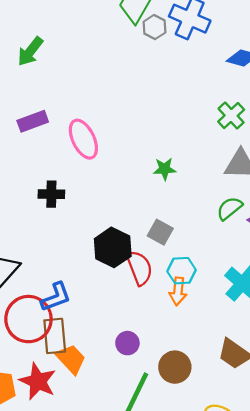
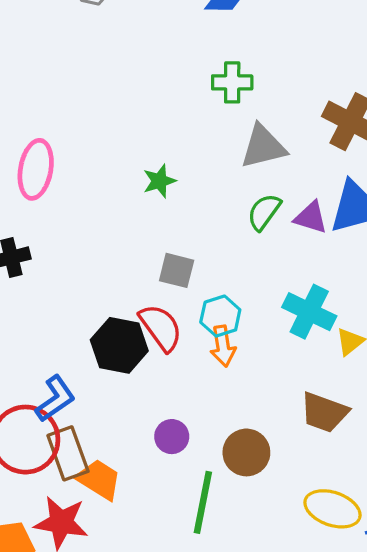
green cross: (231, 116) -> (232, 82), turned -32
pink ellipse: (83, 139) -> (36, 169), turned 51
black hexagon: (113, 247) -> (119, 345), moved

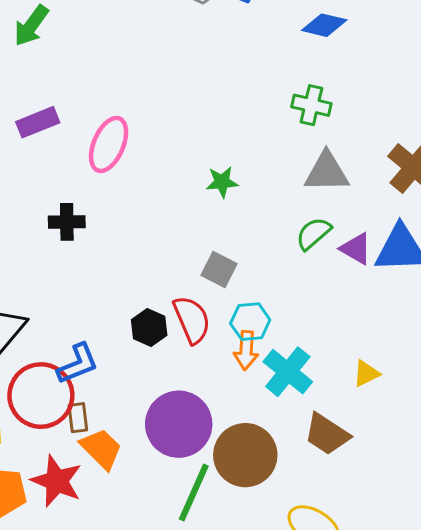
cyan cross: (309, 312) -> (288, 372), moved
black hexagon: (119, 345) -> (149, 327), size x0.7
purple circle: (172, 437) -> (179, 424), size x2.0
brown circle: (246, 452) -> (245, 455), size x1.4
brown rectangle: (68, 453) -> (78, 418), size x0.6

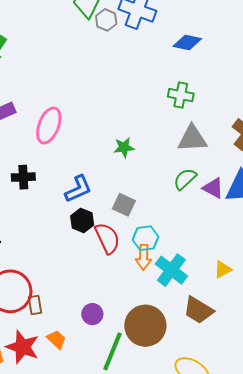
black hexagon: (149, 327) -> (82, 220), moved
blue L-shape: (78, 364) -> (78, 189), moved
purple circle: (179, 424) -> (92, 314), moved, size x0.5
orange trapezoid: (101, 449) -> (56, 339), moved, size x0.7

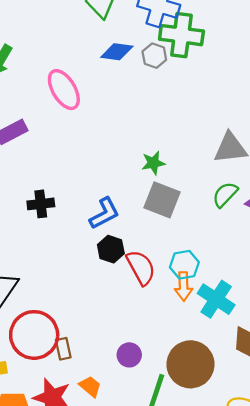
gray hexagon: (106, 20) -> (154, 56), moved
blue diamond: (187, 43) -> (117, 52), moved
green cross: (181, 95) -> (181, 35), moved, size x1.5
pink ellipse: (49, 125) -> (64, 90), moved, turned -48
gray square: (124, 205) -> (162, 200), moved, size x1.4

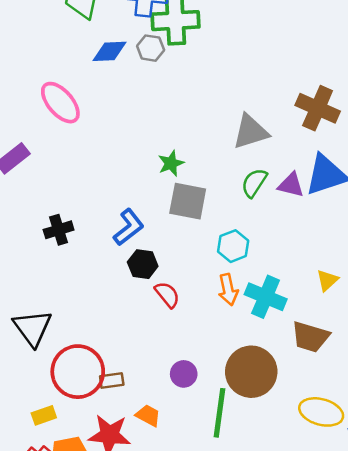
cyan hexagon: (184, 265) -> (233, 246), moved
red semicircle: (141, 267) -> (167, 295), moved, size x0.7
brown rectangle: (63, 349) -> (112, 381), turned -75

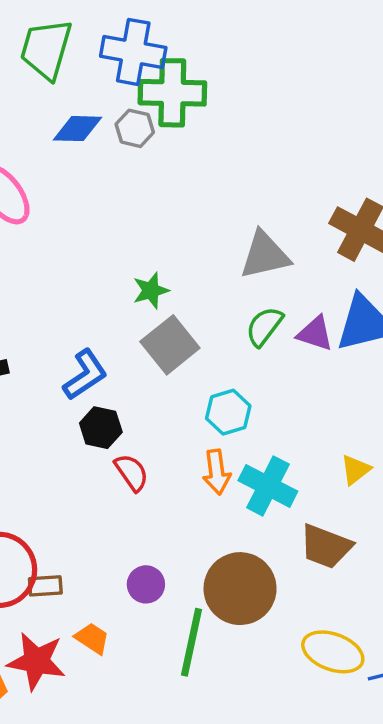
gray square: (188, 201) -> (170, 345), turned 36

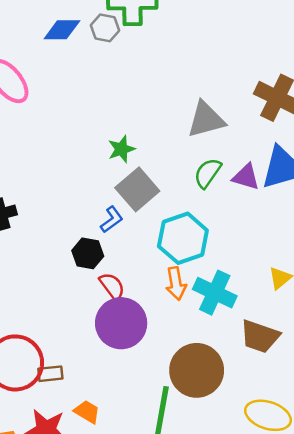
blue L-shape: (85, 375) -> (112, 220), moved, size x0.7
cyan hexagon: (228, 412) -> (183, 238), size x1.5
purple circle: (146, 584) -> (121, 323), moved, size x1.8

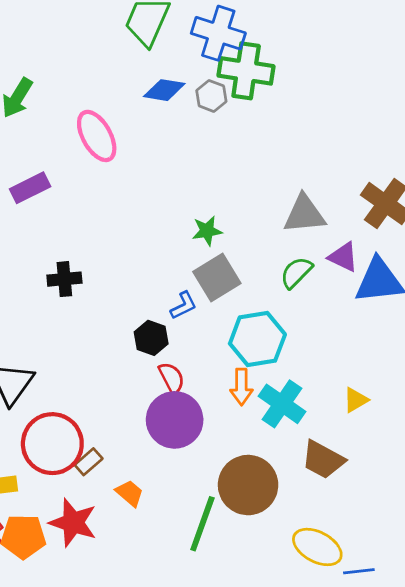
purple triangle: (246, 177) -> (343, 257), moved
brown rectangle: (50, 374) -> (89, 462), turned -45
orange trapezoid: (87, 412) -> (130, 493), moved

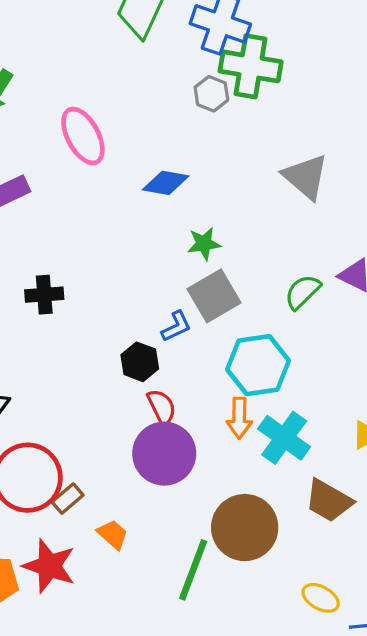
blue diamond: (164, 90) -> (166, 183), moved
gray triangle: (304, 214) -> (306, 177), moved, turned 45
yellow ellipse: (317, 547) -> (321, 598), size x0.7

